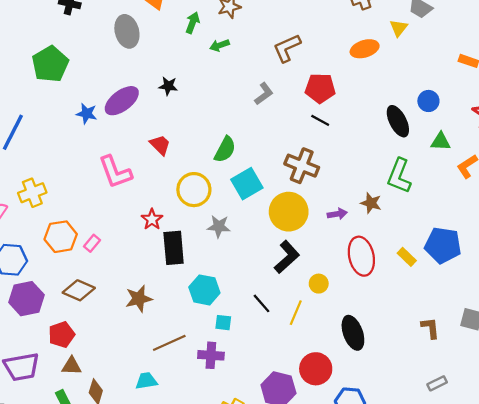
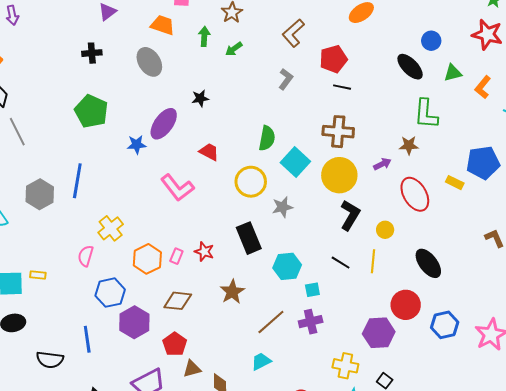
red star: (152, 219) -> (204, 252), moved

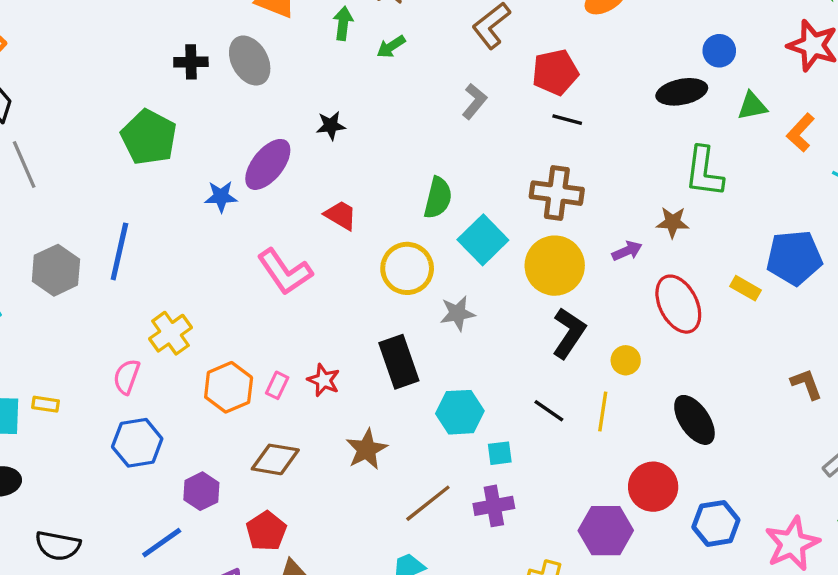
black cross: (92, 53) -> (191, 62), moved
black ellipse: (410, 67) -> (682, 92), turned -60
blue hexagon: (110, 293) -> (137, 443), moved
purple hexagon: (134, 322) -> (201, 491), size x0.7
blue line: (87, 339) -> (162, 543), moved, turned 60

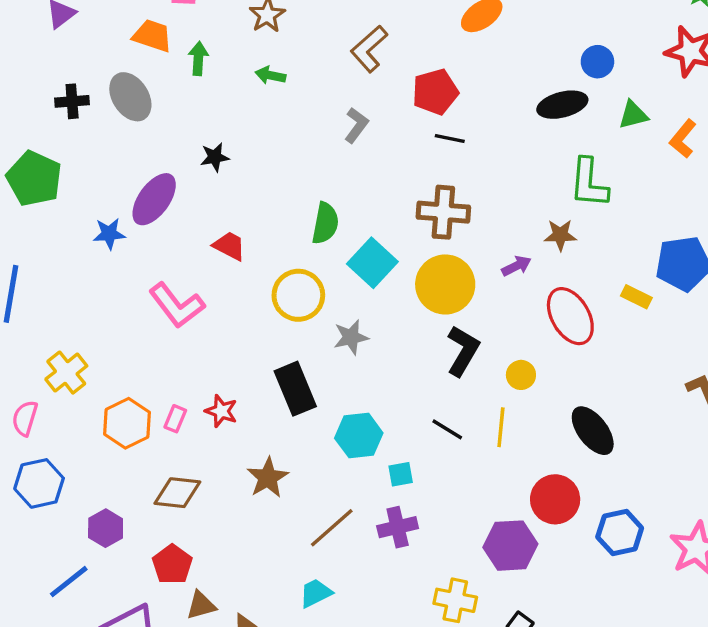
green arrow: (343, 23) -> (198, 58), moved
green arrow: (391, 47) -> (270, 75), turned 48

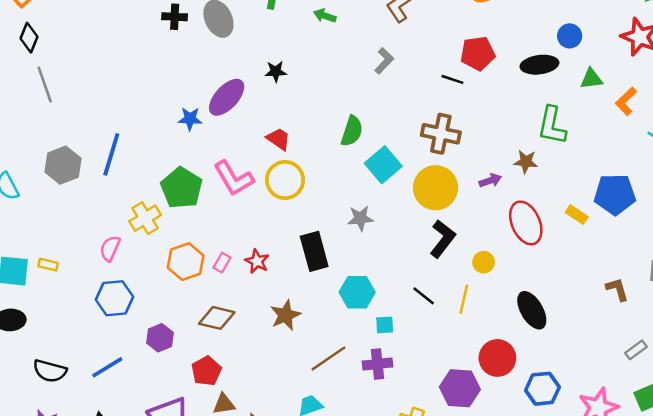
red pentagon: (435, 92) -> (478, 53), moved
green pentagon: (34, 179) -> (181, 188), moved
yellow circle: (298, 295) -> (285, 180), moved
blue line: (69, 582) -> (107, 367), moved

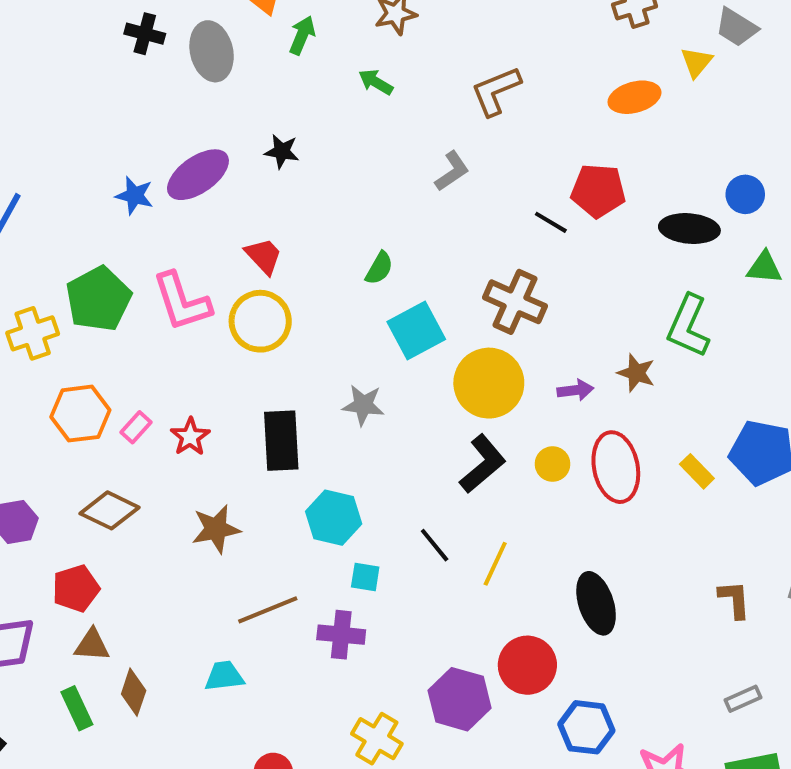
green semicircle: (352, 131) -> (379, 268), size x0.7
yellow circle: (484, 262) -> (553, 464), moved

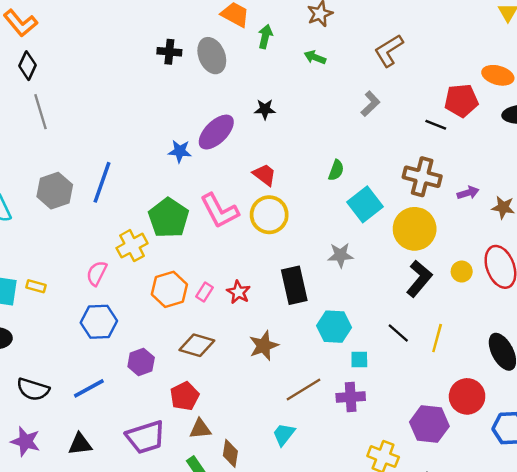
orange ellipse: (634, 97) -> (498, 75), moved, turned 40
purple arrow: (575, 390) -> (468, 193), moved
cyan trapezoid: (224, 676) -> (284, 434), turned -35

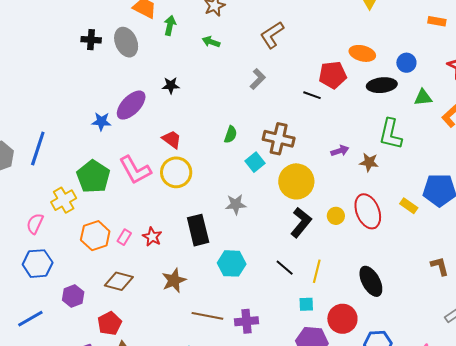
brown cross: (422, 177) -> (279, 139), moved
cyan square: (365, 204) -> (255, 162), size x0.7
cyan square: (359, 359) -> (306, 304), moved
brown line: (303, 389) -> (207, 316), turned 44

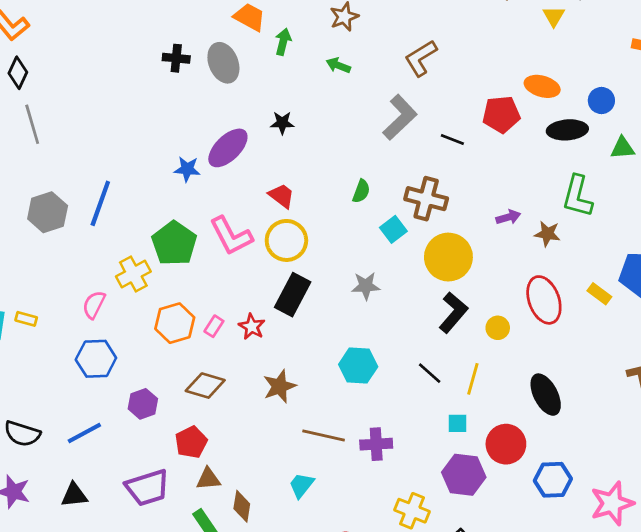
gray L-shape: (258, 79) -> (400, 117), size x1.6
black line: (312, 95) -> (452, 139), moved
yellow circle: (336, 216) -> (498, 328), moved
black rectangle: (198, 230) -> (293, 295), moved, turned 40

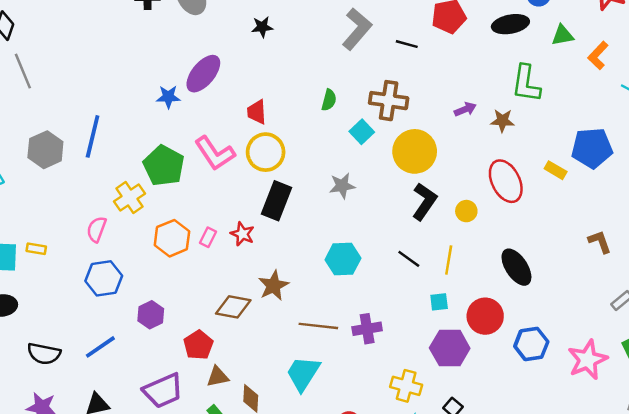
black star: (282, 123) -> (262, 27), moved
red trapezoid: (282, 196) -> (257, 112), turned -125
brown diamond: (205, 386) -> (233, 307), moved
cyan trapezoid: (301, 485) -> (303, 373), size x1.5

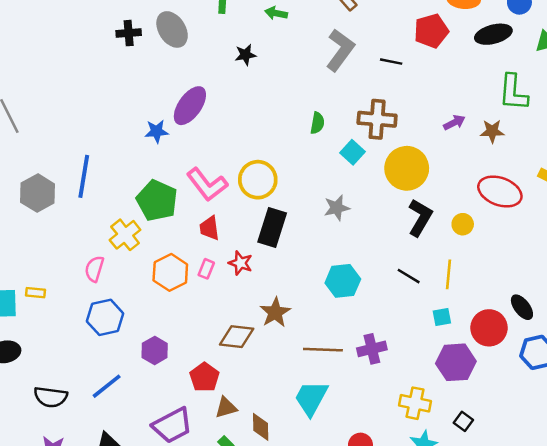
red trapezoid: (257, 112) -> (209, 228), moved
red ellipse: (506, 181) -> (500, 191), turned -39
black ellipse: (516, 267) -> (522, 307), moved, size x0.7

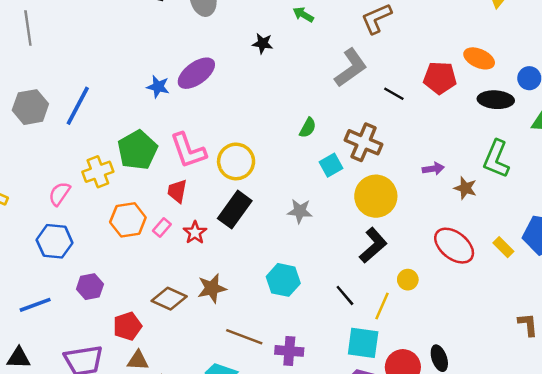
yellow circle: (463, 224) -> (408, 280), moved
cyan square: (442, 317) -> (363, 343), size x1.8

